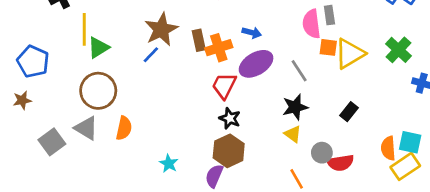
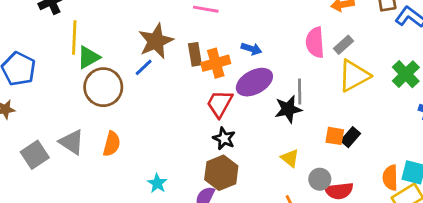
gray rectangle: (329, 15) -> (344, 45), moved, turned 54
orange square: (328, 47) -> (335, 136), moved
gray line: (299, 71) -> (300, 91), turned 30
brown circle: (98, 91) -> (103, 87), moved
black star: (295, 107) -> (288, 109), moved

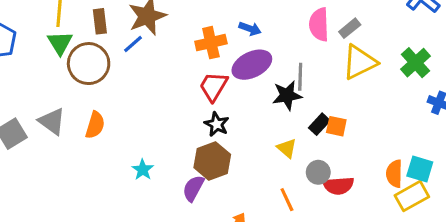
brown rectangle: (195, 54) -> (100, 21), moved
green triangle: (88, 57) -> (60, 43), moved, turned -35
black rectangle: (350, 137) -> (319, 124), moved

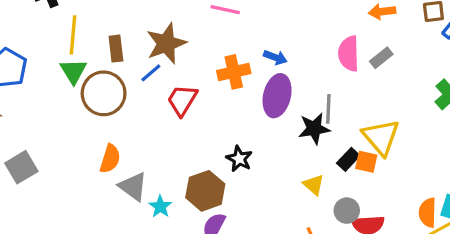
yellow triangle: (360, 62) -> (381, 137), moved, turned -45
purple ellipse: (252, 65) -> (277, 96), turned -51
red trapezoid: (213, 86) -> (182, 100), moved
gray triangle: (52, 121) -> (133, 186), moved
brown hexagon: (212, 161) -> (205, 191), moved

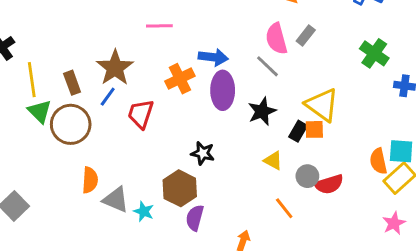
blue arrow: (275, 57) -> (213, 57), size x1.4
gray line: (328, 109) -> (267, 66), moved, turned -35

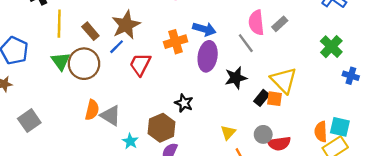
brown rectangle: (72, 83) -> (90, 31), turned -30
green triangle: (40, 111) -> (61, 61), moved
yellow triangle: (273, 161) -> (228, 132), moved, turned 35
gray triangle: (116, 200) -> (111, 116), moved

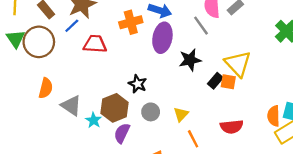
red trapezoid: (140, 64) -> (95, 44), turned 65
gray triangle: (111, 116) -> (71, 106), moved
gray circle: (263, 134) -> (151, 112), moved
cyan star: (130, 141) -> (94, 120), moved

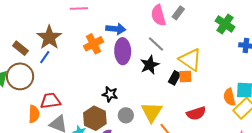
gray line: (201, 26) -> (156, 44), moved
red trapezoid: (95, 44) -> (50, 101), moved
yellow triangle: (181, 114) -> (152, 112), size x1.6

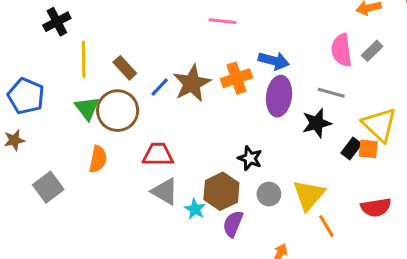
brown star: (49, 37) -> (192, 83), moved
gray line: (156, 44) -> (331, 93), turned -36
orange semicircle: (34, 114) -> (98, 159), moved

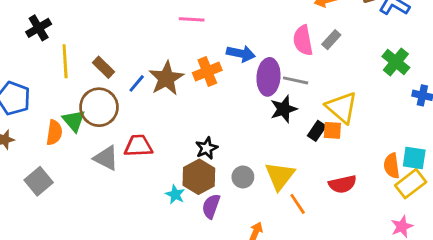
purple ellipse: (279, 96) -> (268, 77), moved
green triangle: (87, 108) -> (74, 121), moved
black star: (250, 158) -> (207, 148), moved, turned 30
orange semicircle: (98, 159) -> (54, 133), moved
gray triangle: (165, 191) -> (106, 158), moved

